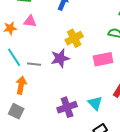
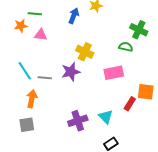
orange star: (10, 28) -> (21, 26), moved
yellow cross: (74, 38) -> (85, 52), turned -36
gray square: (16, 111) -> (27, 125), turned -35

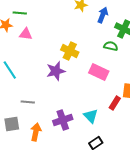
blue arrow: (74, 16) -> (103, 15), moved
pink rectangle: (114, 73) -> (99, 72), turned 36
gray line: (45, 78) -> (28, 102), moved
orange arrow: (32, 99) -> (36, 132), moved

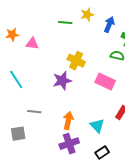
green line: (20, 13) -> (65, 23), moved
purple cross: (63, 120) -> (69, 144), moved
orange arrow: (36, 132) -> (68, 121), moved

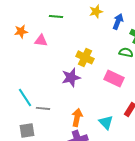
green line: (65, 23) -> (56, 16), moved
cyan line: (16, 80) -> (25, 97), moved

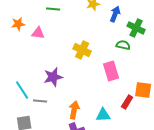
purple star: (71, 77) -> (53, 77), moved
pink rectangle: (114, 78) -> (111, 71), turned 48
cyan triangle: (106, 122) -> (103, 115), turned -49

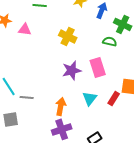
yellow cross: (82, 50) -> (68, 36), moved
purple star: (53, 77) -> (72, 70), moved
cyan triangle: (103, 115) -> (90, 98), moved, turned -49

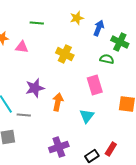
purple star: (72, 70) -> (35, 88), moved
red rectangle: (114, 98) -> (111, 149), moved
orange arrow: (61, 106) -> (58, 102), moved

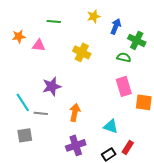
pink rectangle: (95, 85) -> (124, 86), moved
orange arrow: (58, 102) -> (75, 112), moved
cyan triangle: (87, 116) -> (111, 126), moved, turned -49

